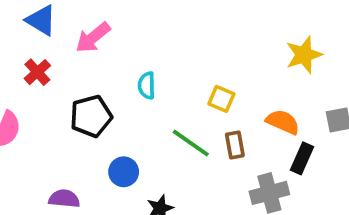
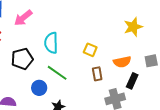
cyan semicircle: (147, 86) -> (51, 43), size x1.5
orange semicircle: (283, 122) -> (122, 62), turned 144
green line: (191, 143) -> (57, 73), moved

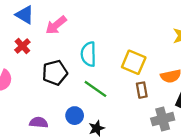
yellow square: (90, 50) -> (134, 62), size x1.5
blue circle: (39, 88) -> (75, 116), moved

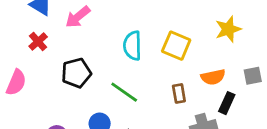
cyan semicircle: (88, 54) -> (132, 46), moved
yellow square: (134, 62) -> (176, 46), moved

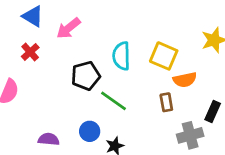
black pentagon: (76, 73) -> (86, 76), moved
orange semicircle: (213, 77) -> (185, 80), moved

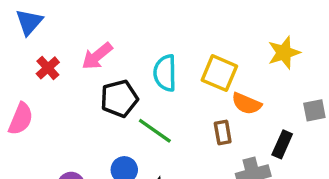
blue triangle: (33, 16) -> (29, 22), moved, turned 40
pink arrow: (68, 28) -> (97, 56), moved
orange semicircle: (185, 80) -> (247, 104), turned 35

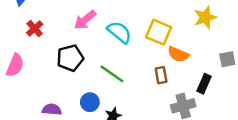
pink arrow: (97, 56) -> (85, 20), moved
cyan semicircle: (165, 73) -> (119, 32), turned 130
black pentagon: (119, 98) -> (70, 58), moved

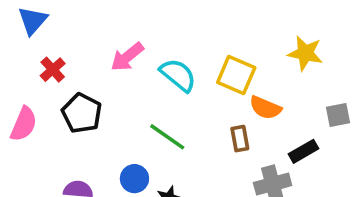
yellow star: (205, 17) -> (305, 53), turned 30
black pentagon: (70, 58) -> (82, 113), moved, turned -30
black rectangle: (204, 84) -> (303, 151), turned 36

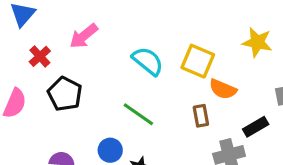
pink arrow: (127, 57) -> (84, 36), moved

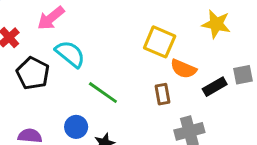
cyan semicircle: (148, 61) -> (70, 54), moved
black rectangle: (256, 127) -> (215, 87), moved

